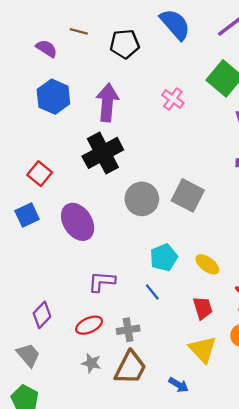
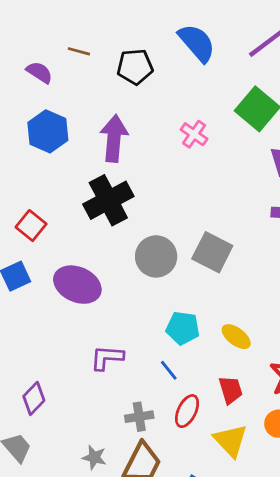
purple ellipse: (78, 222) -> (77, 285), turned -33
cyan pentagon: (164, 257) -> (183, 328), turned 30
red ellipse: (89, 325) -> (187, 411), moved, turned -40

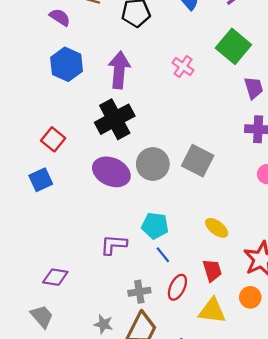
purple ellipse: (77, 285) -> (111, 172), moved
cyan pentagon: (183, 328) -> (155, 226), moved
purple diamond: (34, 398) -> (55, 277), turned 55
yellow triangle: (231, 441) -> (212, 311), turned -40

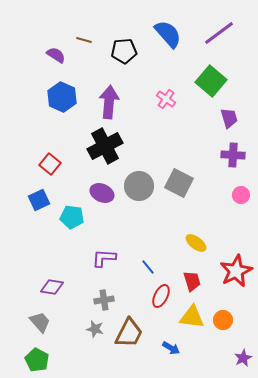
purple ellipse: (111, 172) -> (102, 193), size x0.7
cyan pentagon: (155, 226) -> (72, 217), moved
gray cross: (139, 292) -> (104, 300), moved
orange circle: (250, 297) -> (223, 320), moved

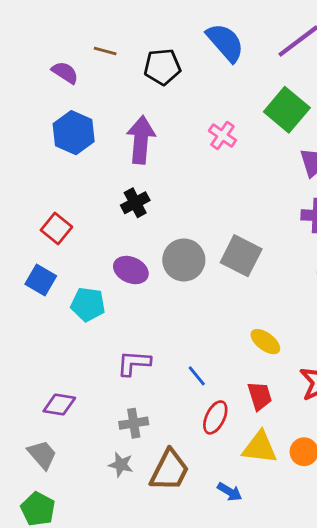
black cross: (105, 146) -> (135, 203), size x0.6
blue square: (39, 200) -> (41, 280), turned -35

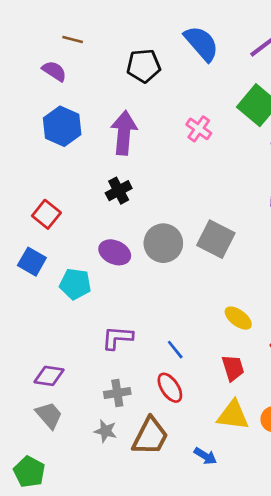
brown line: (105, 51) -> (73, 40), moved
red ellipse: (215, 417) -> (170, 388), moved, turned -60
gray trapezoid: (42, 455) -> (49, 415), moved

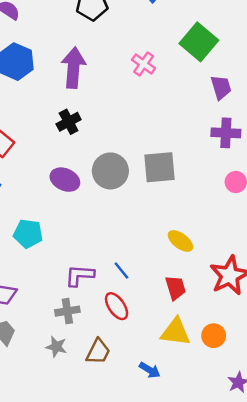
gray square: (216, 239) -> (160, 167), turned -32
cyan pentagon: (75, 284) -> (28, 234), moved
purple L-shape: (117, 338) -> (80, 275), moved
brown trapezoid: (150, 436) -> (98, 352), size x0.7

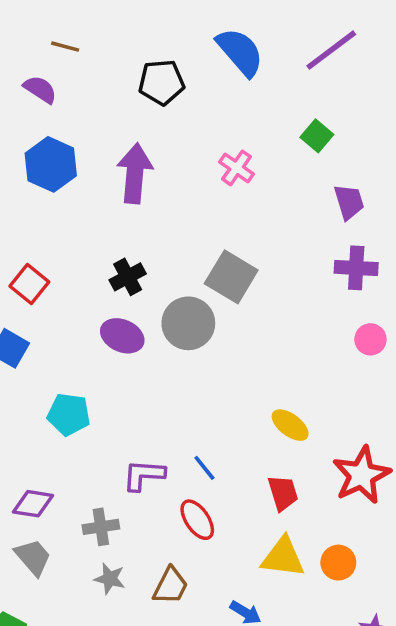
green square: (199, 42) -> (317, 136), size x0.6
black cross: (69, 122) -> (128, 277), moved
gray square: (160, 167) -> (231, 277), moved, turned 36
gray cross: (67, 311) -> (101, 527), moved

